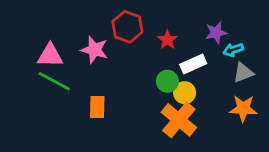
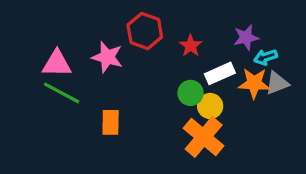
orange star: (243, 108) -> (254, 83), moved

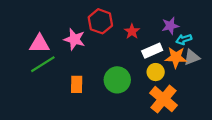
green line: (62, 93) -> (43, 64), turned -60
green circle: (191, 93) -> (117, 80), moved, size x1.5
yellow circle: (210, 106) -> (156, 72), moved
orange cross: (204, 137) -> (163, 99), moved

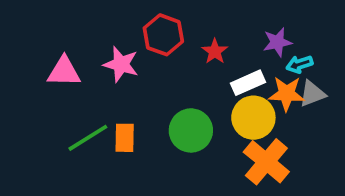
green line: (43, 64) -> (88, 138), moved
yellow circle: (156, 72) -> (253, 118), size x1.5

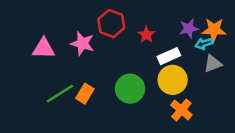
orange star: (287, 94) -> (214, 30), moved
orange rectangle: (125, 138) -> (85, 94), turned 30
orange cross: (266, 162) -> (181, 110), size x0.7

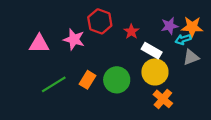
white rectangle: (169, 56) -> (152, 51), turned 54
orange rectangle: (85, 94) -> (87, 80), moved

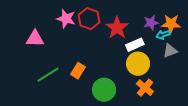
red star: (131, 31) -> (117, 28), size x1.6
pink star: (74, 39) -> (66, 19), moved
white rectangle: (152, 51) -> (135, 45), turned -54
green circle: (117, 80) -> (104, 90), moved

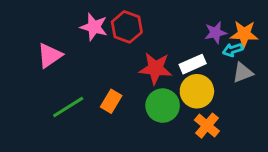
red star: (117, 28) -> (155, 68), moved, turned -30
pink triangle: (35, 39) -> (50, 55), turned -36
green circle: (104, 90) -> (163, 106), moved

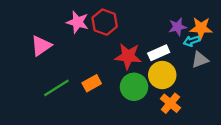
orange rectangle: (111, 101) -> (92, 83), turned 30

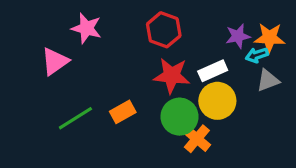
pink star: (78, 22) -> (86, 28), moved
red hexagon: (105, 22) -> (164, 30), moved
orange cross: (170, 103) -> (197, 139), moved

